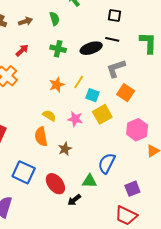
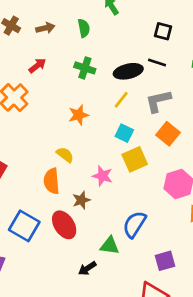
yellow line: (79, 82) -> (121, 100), moved
pink star: (75, 119) -> (102, 176), moved
red ellipse: (55, 184) -> (64, 225), moved

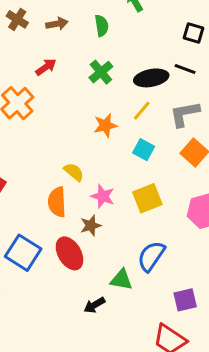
green cross: (85, 68) -> (101, 72), turned 30
orange star: (78, 115) -> (105, 125), moved
yellow square: (135, 159) -> (147, 198), moved
pink star: (102, 176) -> (103, 196), moved

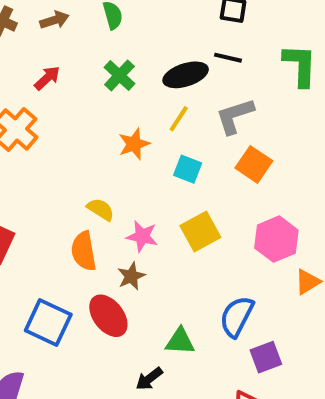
blue semicircle: (151, 256) -> (237, 316), moved

